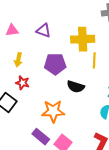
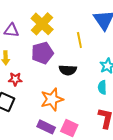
purple triangle: (44, 31) -> (11, 30), moved
yellow cross: (83, 39) -> (42, 24), moved, turned -30

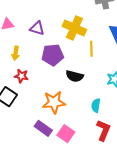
yellow cross: (42, 24) -> (74, 28), moved, turned -30
purple triangle: (11, 30) -> (37, 28), moved
cyan semicircle: (102, 87) -> (96, 105), moved

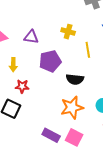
yellow cross: (74, 28) -> (68, 32), size x0.6
orange star: (54, 102) -> (72, 107), moved

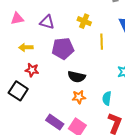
yellow arrow: (13, 65) -> (26, 47), turned 80
black semicircle: (75, 79) -> (77, 77), moved
orange star: (72, 107) -> (79, 97), size x0.6

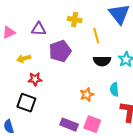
black semicircle: (77, 77) -> (102, 61), moved

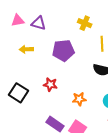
purple triangle: (39, 29) -> (39, 23), moved
red star: (35, 79) -> (50, 84), moved

